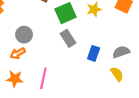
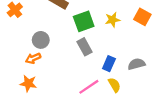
yellow semicircle: (117, 74) -> (114, 85), moved
pink line: (43, 78) -> (89, 87), moved, turned 40

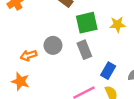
gray circle: (41, 40) -> (53, 45), moved

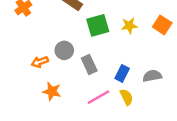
gray rectangle: (84, 50) -> (89, 64), moved
orange star: (20, 81) -> (52, 91), moved

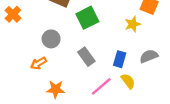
yellow star: (129, 26) -> (133, 24), moved
gray circle: (64, 50) -> (51, 39), moved

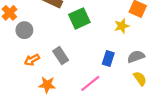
gray circle: (51, 39) -> (24, 30), moved
gray rectangle: (86, 57) -> (61, 56), moved
yellow semicircle: (128, 81) -> (140, 79), moved

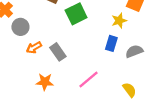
blue rectangle: (108, 59) -> (111, 43), moved
orange arrow: (32, 60) -> (34, 48), moved
yellow semicircle: (140, 79) -> (130, 90), moved

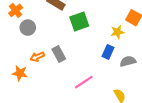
orange arrow: (34, 48) -> (37, 57), moved
orange star: (45, 82) -> (20, 73), moved

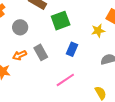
gray circle: (28, 28) -> (20, 27), moved
blue rectangle: (108, 52) -> (72, 49), moved

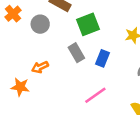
gray circle: (20, 27) -> (40, 24), moved
gray rectangle: (41, 52) -> (76, 53), moved

